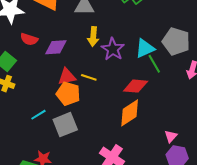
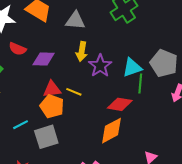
green line: (154, 64) -> (140, 84), turned 30

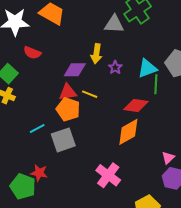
gray triangle: (75, 20) -> (114, 24), moved
purple diamond: (44, 59) -> (75, 70), moved
purple star: (100, 66) -> (115, 67), size x0.6

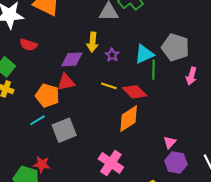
yellow line: (90, 94) -> (109, 86), moved
red diamond: (136, 105) -> (135, 92), turned 40
orange pentagon: (68, 109) -> (47, 96), moved

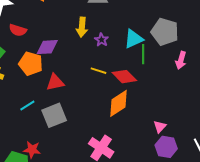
purple diamond: (72, 59) -> (47, 47), moved
red triangle: (66, 82) -> (55, 82), moved
orange pentagon: (47, 96) -> (31, 64), moved

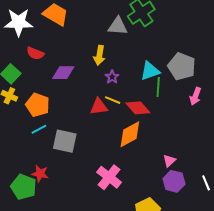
purple star: (101, 40) -> (112, 77), moved
orange pentagon: (31, 64) -> (38, 105), moved
red triangle: (55, 82) -> (99, 107), moved
gray square: (54, 115) -> (65, 141), turned 30

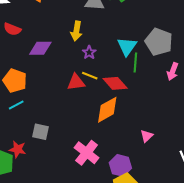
cyan triangle: (150, 71) -> (127, 46), turned -35
gray square: (65, 141) -> (41, 132), moved, size x0.7
purple hexagon: (174, 181) -> (120, 165), moved

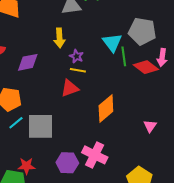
yellow line: (90, 76) -> (78, 70), moved
red diamond: (115, 83) -> (146, 67), moved
gray square: (41, 132) -> (40, 126), moved, size x1.6
purple hexagon: (120, 165) -> (67, 163), moved

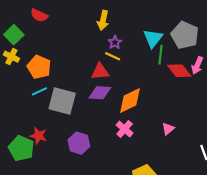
purple diamond: (28, 62) -> (100, 93), moved
pink cross: (95, 155) -> (125, 129), moved, size x0.7

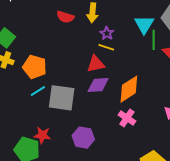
red semicircle: (39, 15) -> (65, 17), moved

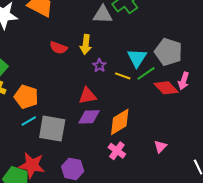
green line: (154, 40) -> (146, 73), turned 54
yellow line: (106, 47) -> (123, 76), moved
red star: (42, 135) -> (32, 165), size x1.5

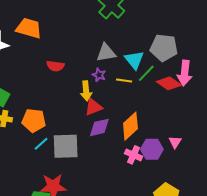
gray triangle: (103, 15) -> (106, 53), moved
yellow arrow: (86, 45) -> (86, 91), moved
pink arrow: (184, 81) -> (185, 73), size x1.4
purple hexagon: (73, 169) -> (152, 149), moved

